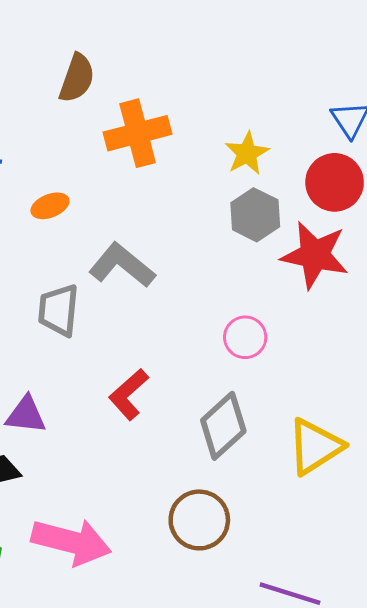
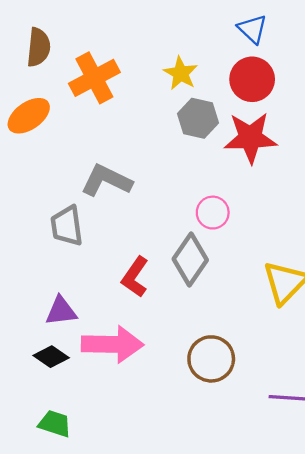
orange ellipse: (50, 206) -> (29, 116), moved, size x1.5
gray diamond: (223, 426) -> (190, 259), moved
pink arrow: (71, 542) -> (113, 344), moved

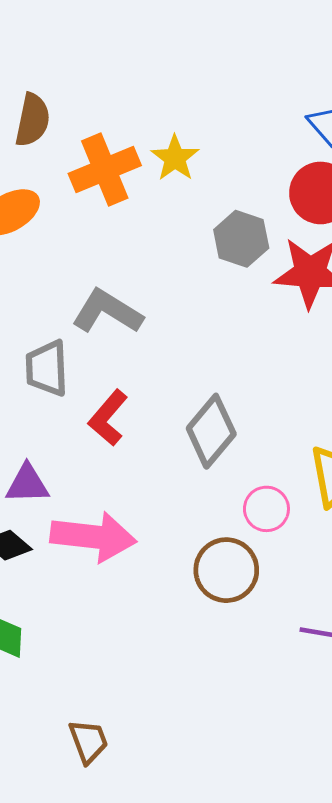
yellow star: (181, 73) -> (175, 158), moved
pink circle: (213, 213) -> (266, 509), moved
red L-shape: (135, 277) -> (108, 418), moved

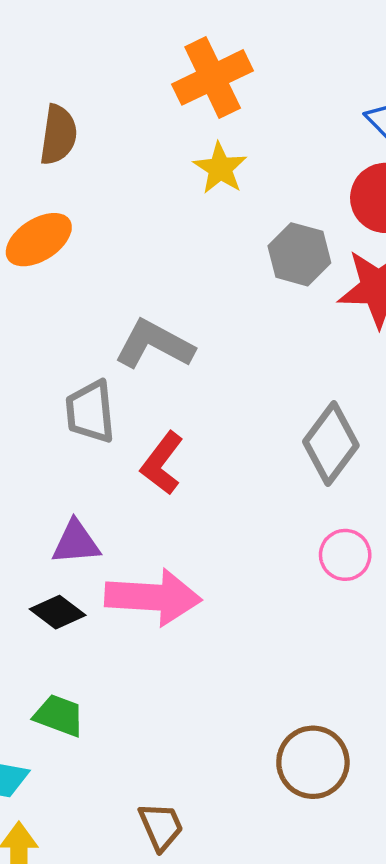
orange cross: (105, 169) -> (213, 77), moved
gray diamond: (211, 431) -> (331, 444), moved
brown circle: (226, 570) -> (313, 762), moved

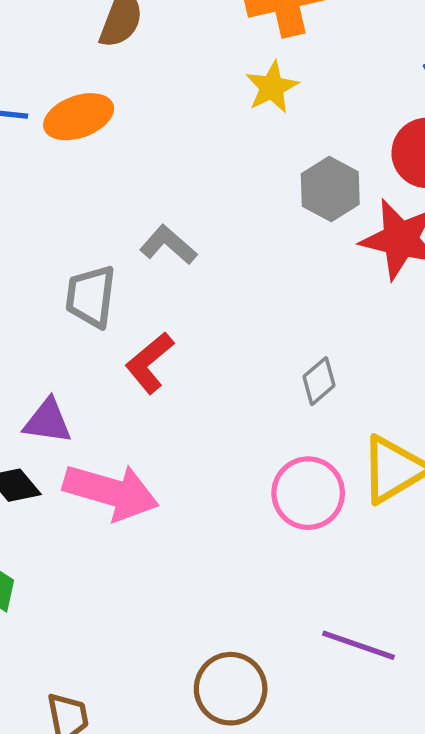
gray L-shape: (154, 344) -> (168, 245), size x0.7
gray diamond: (331, 444) -> (319, 381), size x0.6
pink circle: (345, 555) -> (308, 493), size x1.4

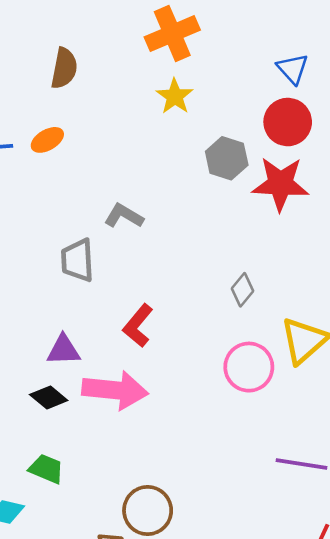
orange ellipse: (79, 117) -> (47, 140), size x0.7
red L-shape: (149, 363) -> (138, 326), moved
brown circle: (231, 689) -> (148, 510), moved

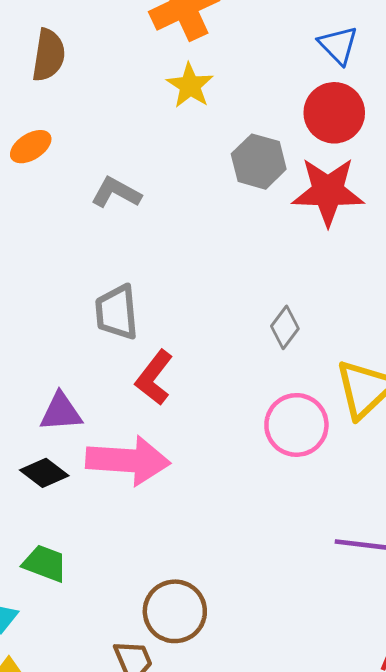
gray L-shape: (124, 216) -> (116, 193), moved
gray trapezoid: (77, 260) -> (117, 312), moved

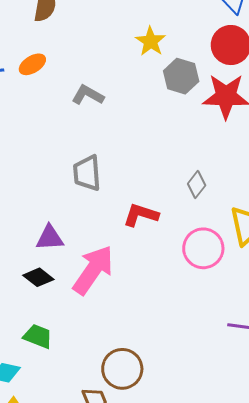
yellow star: (190, 86) -> (151, 41), moved
red L-shape: (154, 378) -> (141, 215), moved, turned 69
pink arrow: (128, 460) -> (93, 270), turned -60

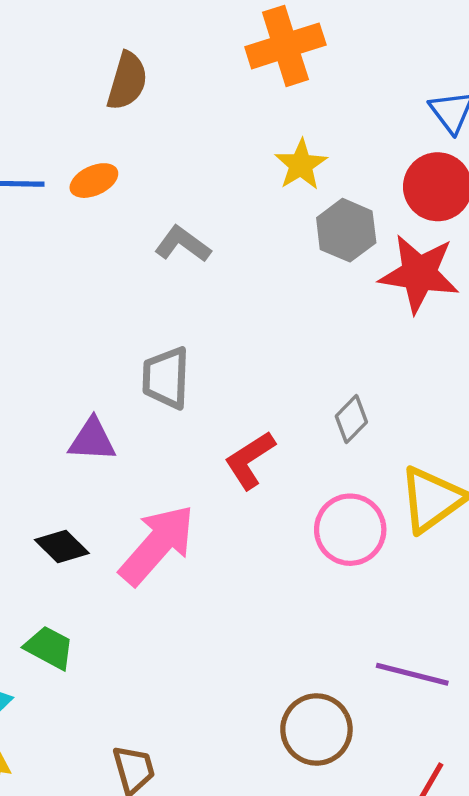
red L-shape: (141, 215) -> (250, 460), turned -57
purple triangle: (50, 238) -> (92, 440), moved
brown circle: (122, 369) -> (316, 729), moved

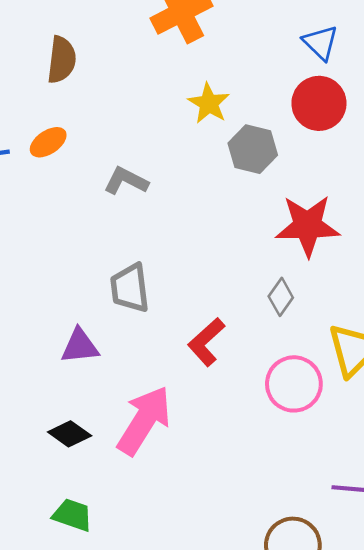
red star: (419, 274) -> (308, 226), moved

